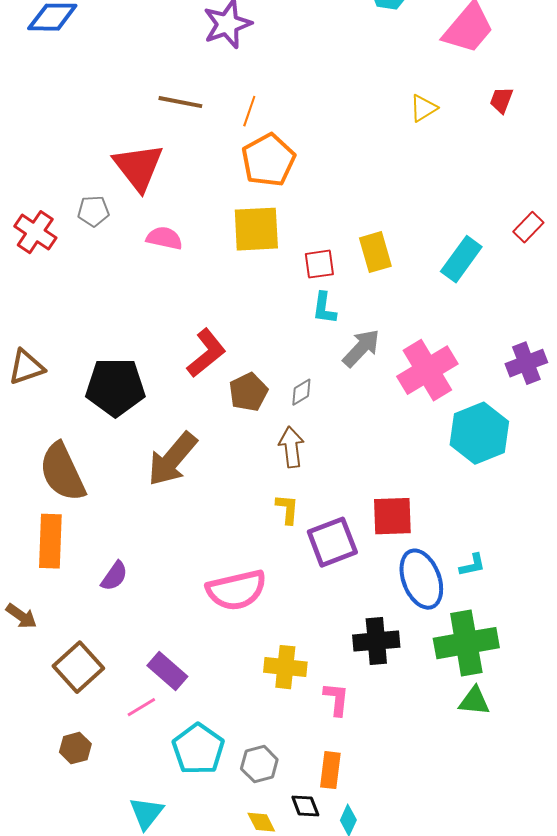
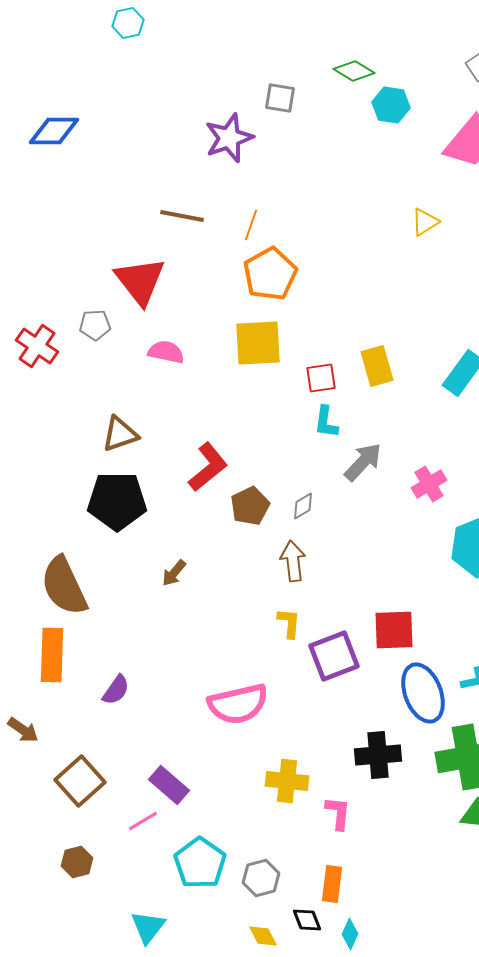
brown triangle: (26, 367) -> (120, 434), moved
pink cross: (427, 370) -> (429, 484), size x0.6
brown arrow: (172, 459) -> (174, 573), size x0.5

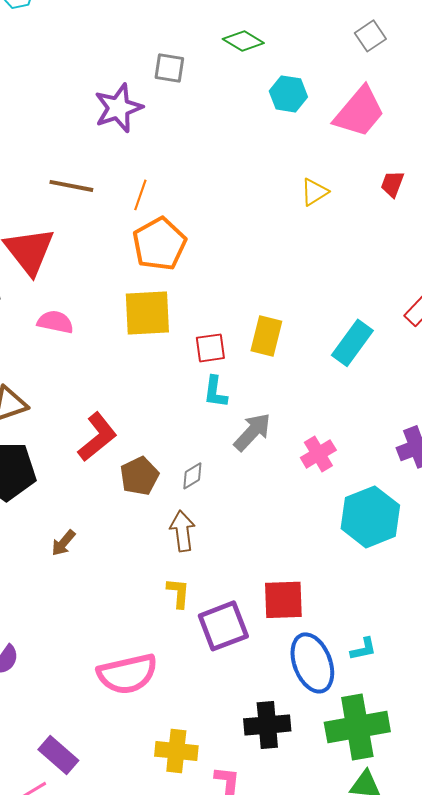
cyan hexagon: (391, 105) -> (288, 94), moved
yellow rectangle: (377, 366) -> (266, 336), turned 30

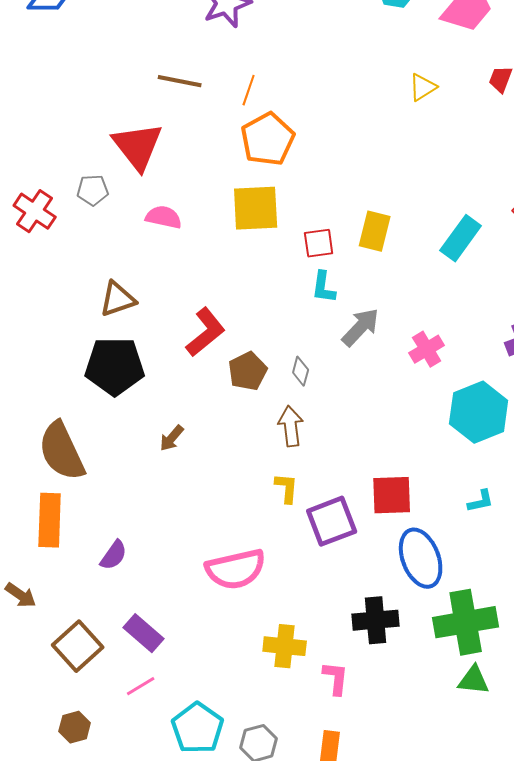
gray diamond: (192, 476) -> (301, 371), turned -44
cyan L-shape: (363, 649) -> (481, 501), moved
purple rectangle: (58, 755) -> (144, 633), moved

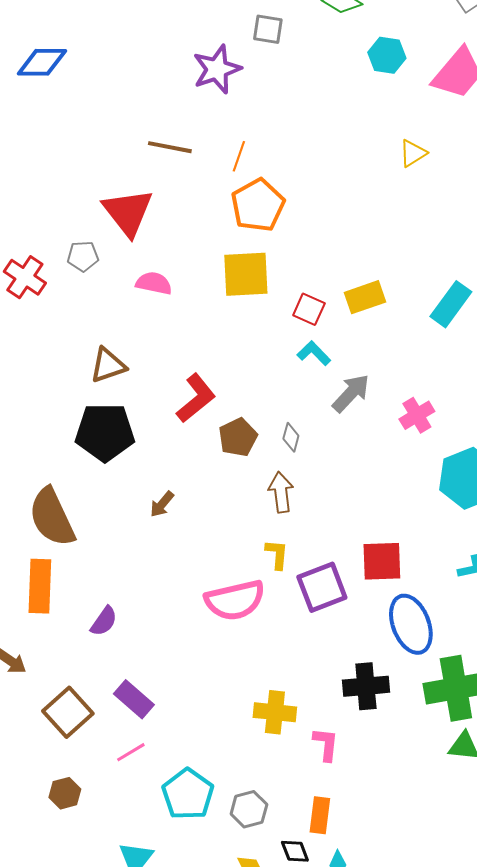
yellow rectangle: (375, 231) -> (365, 297), turned 57
red square: (319, 243) -> (309, 309), turned 32
cyan L-shape: (324, 287) -> (314, 353), turned 128
pink semicircle: (236, 569) -> (235, 600), moved

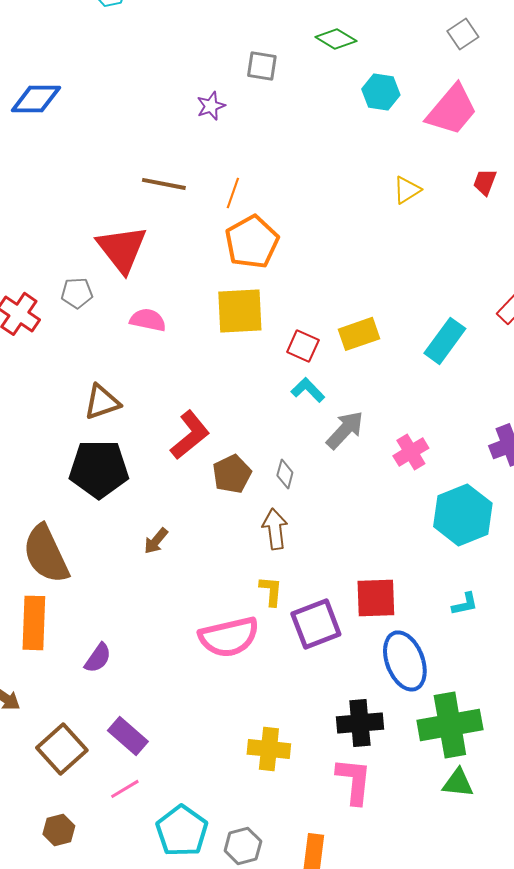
purple star: (217, 69) -> (211, 106), size x0.6
pink L-shape: (326, 744) -> (354, 781), moved, size x1.4

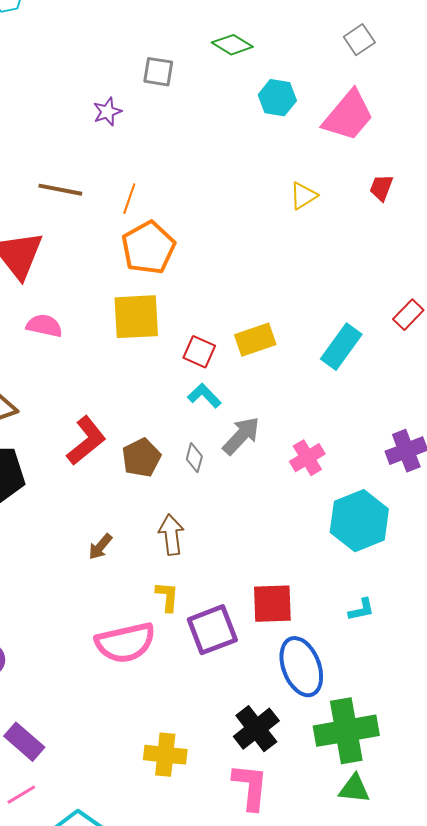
brown pentagon: (232, 474) -> (141, 458), moved
gray diamond: (285, 474) -> (194, 458), moved
brown arrow: (156, 541) -> (100, 547), moved
black cross: (360, 723) -> (256, 729), turned -33

